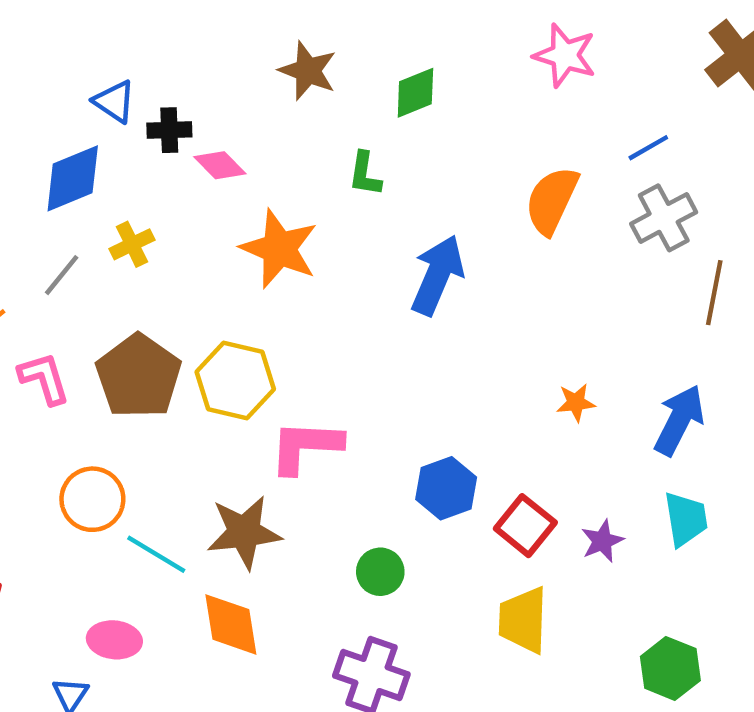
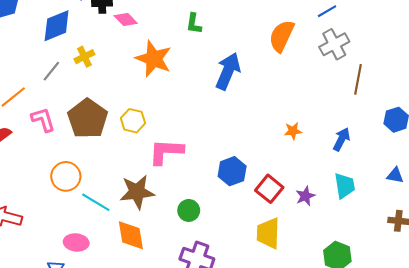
yellow hexagon: (235, 381) -> (133, 121), size x0.7
blue arrow: (679, 420) -> (341, 139), size x0.7
green circle: (380, 572) -> (189, 210), moved

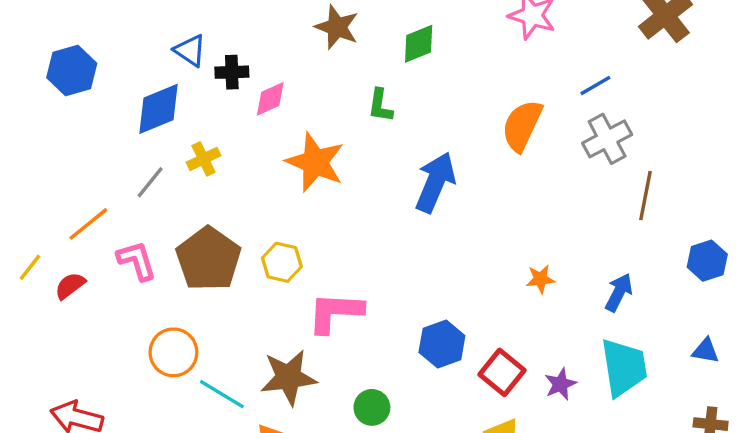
pink diamond: (126, 19) -> (270, 99), turned -70
cyan trapezoid: (345, 186) -> (624, 367), size x1.4

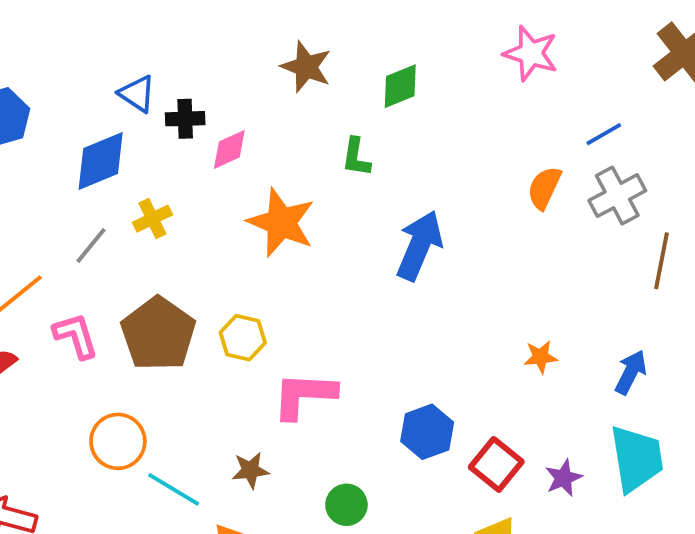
orange semicircle: (522, 126) -> (544, 188), moved, size x0.7
brown star: (289, 377) -> (250, 470), size x0.6

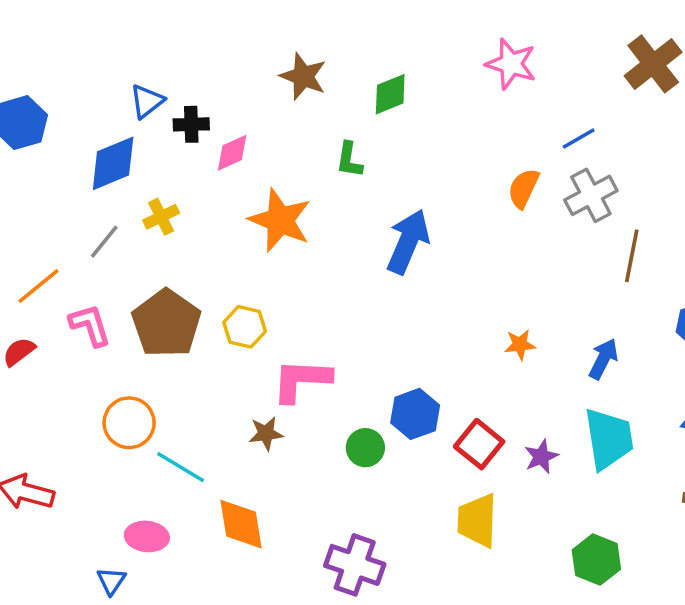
blue triangle: (137, 94) -> (147, 101), turned 48
brown star: (250, 470) -> (266, 433), moved
green circle: (346, 505) -> (365, 448), moved

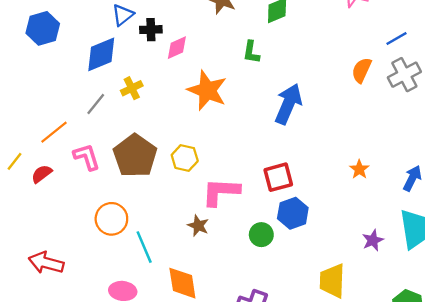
orange star: (520, 345) -> (359, 169), turned -30
brown star: (266, 433) -> (198, 226), turned 30
red square: (479, 444) -> (278, 177), moved, turned 36
cyan line: (181, 467) -> (144, 247), turned 36

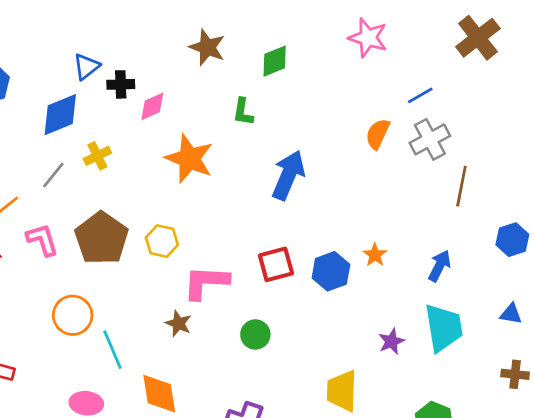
blue hexagon: (293, 213) -> (331, 271), moved

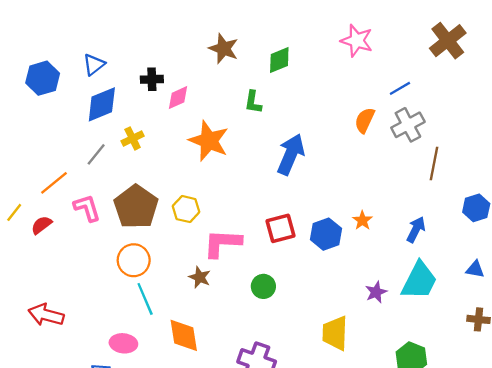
blue triangle: (86, 67) -> (94, 65), moved
orange circle: (73, 315) -> (134, 260), moved
cyan trapezoid: (444, 328) -> (419, 281), turned 36

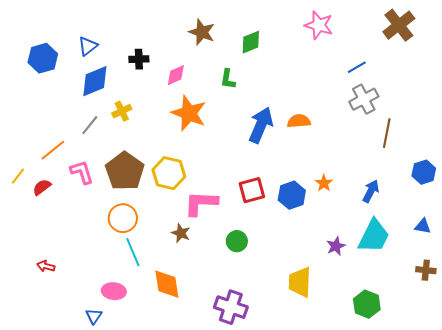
pink diamond: (178, 98) -> (176, 75), moved
orange semicircle: (365, 120) -> (299, 121), moved, turned 60
yellow hexagon: (186, 209) -> (169, 173), size x1.4
red arrow: (46, 315) -> (46, 266), size x0.6

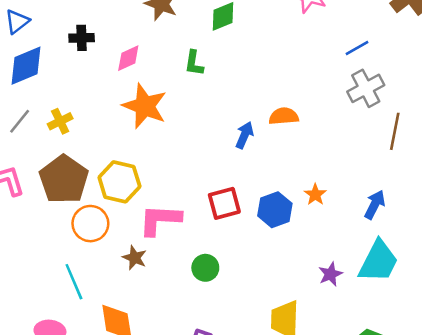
yellow cross: (122, 111) -> (60, 121), moved
blue arrow: (261, 125) -> (245, 135), moved, size x0.6
orange circle: (123, 218) -> (90, 224), moved

